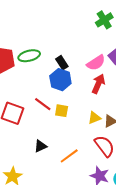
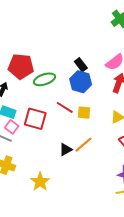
green ellipse: (29, 56) -> (44, 79), moved
orange line: (69, 156) -> (83, 145), moved

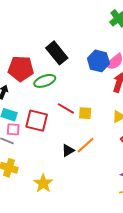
black rectangle: (81, 65) -> (57, 53), moved, size x1.6
blue hexagon: (81, 82) -> (98, 61), moved
pink square: (12, 127) -> (13, 129), turned -32

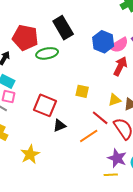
red line: (66, 108) -> (100, 118), moved
red square: (37, 121) -> (45, 105), moved
orange line: (86, 145) -> (89, 136), moved

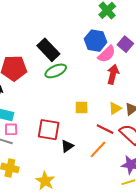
blue hexagon: (103, 42) -> (96, 41), moved
green ellipse: (47, 53) -> (56, 71), moved

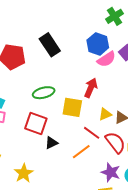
green ellipse: (56, 71) -> (44, 93), moved
red arrow: (113, 74) -> (91, 88), moved
yellow square: (82, 107) -> (72, 107), size x1.5

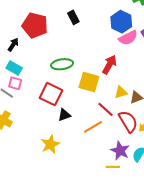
black rectangle: (50, 45) -> (73, 17), size x0.6
yellow star: (24, 173) -> (50, 144), moved

